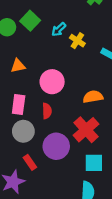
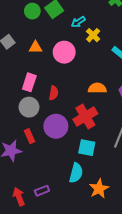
pink circle: (52, 82) -> (64, 52), moved

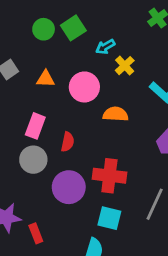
orange semicircle: (97, 88) -> (116, 114), moved
red cross: (85, 116) -> (109, 176), turned 35
red rectangle: (29, 136) -> (36, 233), moved

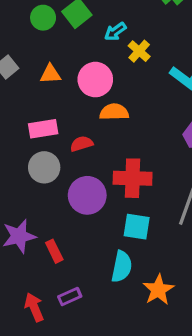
orange semicircle: (116, 114) -> (114, 112), moved
pink rectangle: (35, 126) -> (43, 129), turned 65
red semicircle: (68, 142) -> (82, 144), turned -114

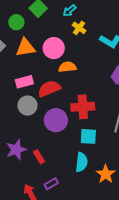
green circle: (43, 18) -> (16, 22), moved
cyan arrow: (115, 32) -> (70, 11), moved
orange triangle: (50, 74) -> (26, 47), size x1.5
red semicircle: (82, 144) -> (49, 89), size x1.6

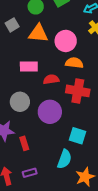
red semicircle: (49, 89) -> (51, 79), size x0.7
gray circle: (27, 106) -> (20, 102), moved
red cross: (83, 107) -> (78, 91), moved

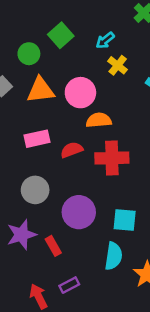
purple circle: (50, 112) -> (79, 212), moved

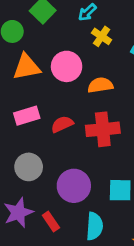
orange semicircle: (99, 120) -> (100, 85), moved
cyan semicircle: (113, 256) -> (94, 226), moved

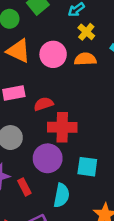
orange triangle: (27, 67) -> (18, 51), turned 30
orange semicircle: (100, 85) -> (85, 59), moved
red cross: (103, 129) -> (62, 127), moved

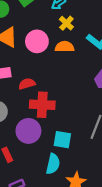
cyan semicircle: (61, 195) -> (53, 164), moved

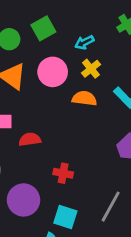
pink circle: (37, 41) -> (53, 72), moved
red cross: (42, 105) -> (63, 173), moved, size x0.6

